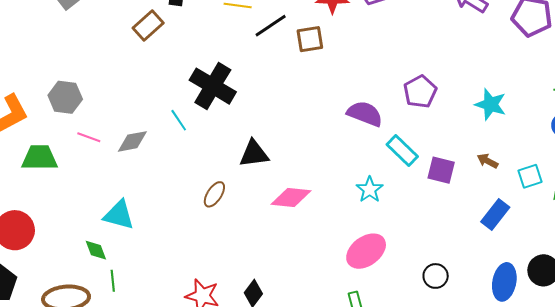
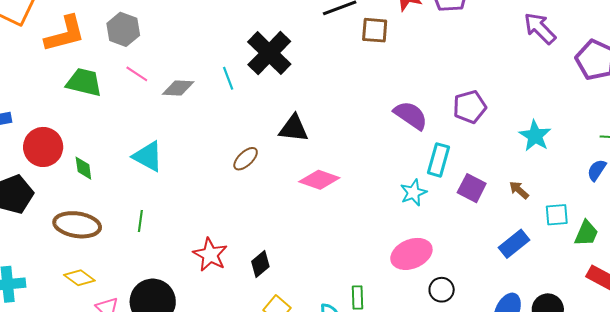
cyan rectangle: (402, 150) -> (438, 160), turned 48
cyan star: (370, 190) -> (413, 193), moved
green diamond: (96, 250) -> (83, 168), moved
pink ellipse: (366, 251) -> (411, 254), moved
green line: (113, 281) -> (140, 221), moved

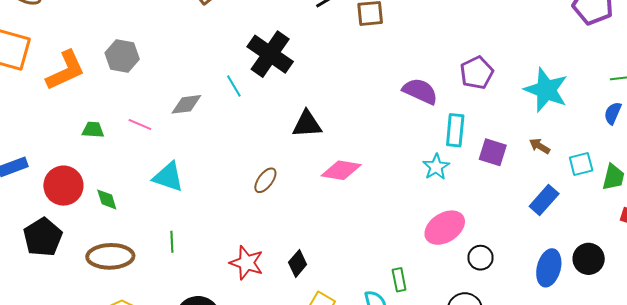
pink line: (137, 74) -> (140, 125), moved
green trapezoid: (84, 82) -> (93, 130), moved, size x0.6
cyan star: (535, 136) -> (546, 90), size x1.4
brown ellipse: (246, 159) -> (265, 180), moved

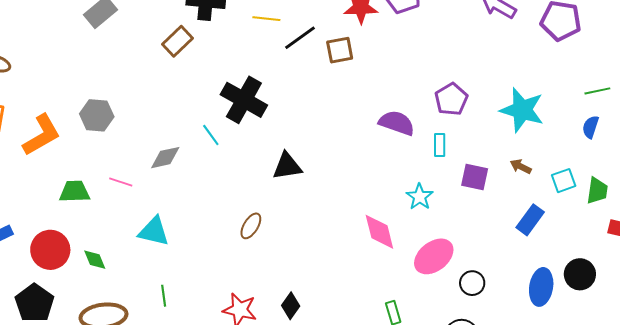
green trapezoid: (93, 130) -> (75, 192), size x1.4
cyan rectangle: (455, 130) -> (440, 145), moved, size x0.7
pink diamond: (341, 170) -> (379, 232), moved, turned 72

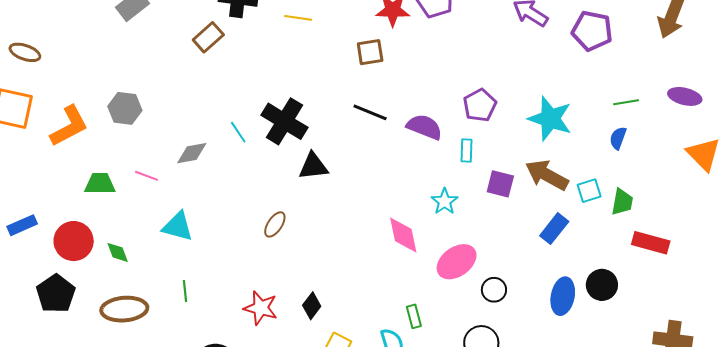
black line: (300, 38) -> (370, 112), moved, turned 56
black cross: (244, 100) -> (284, 121), moved
brown arrow: (521, 167) -> (547, 175), size x2.0

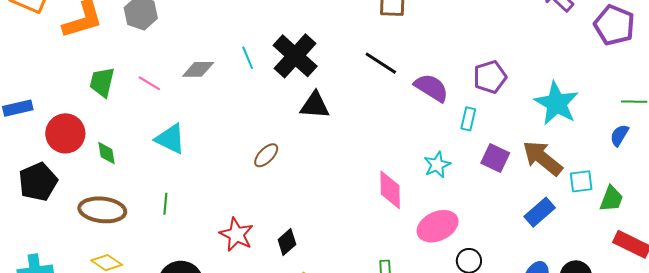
green trapezoid: (100, 184) -> (102, 82), turned -88

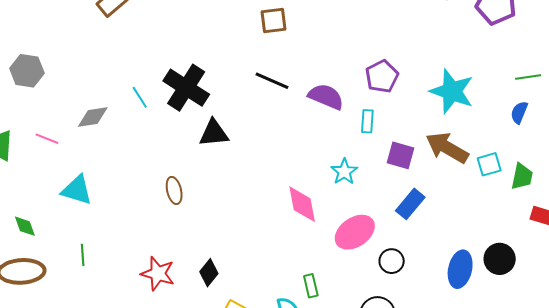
green diamond: (106, 153) -> (25, 226), moved
brown ellipse: (266, 155) -> (174, 190), turned -48
blue rectangle: (540, 212) -> (410, 204), moved

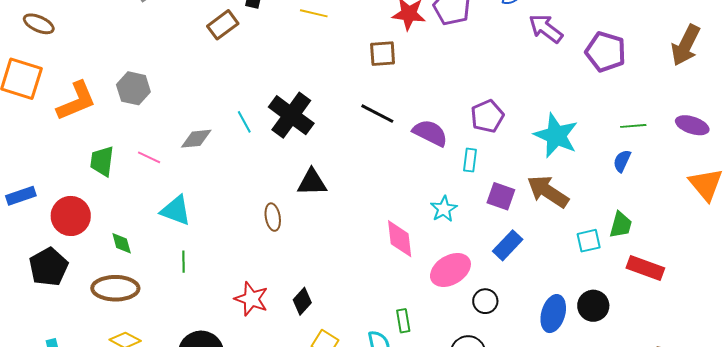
black triangle: (214, 133) -> (312, 182), moved
cyan square: (489, 164) -> (589, 241), moved
green line: (83, 255) -> (183, 262), moved

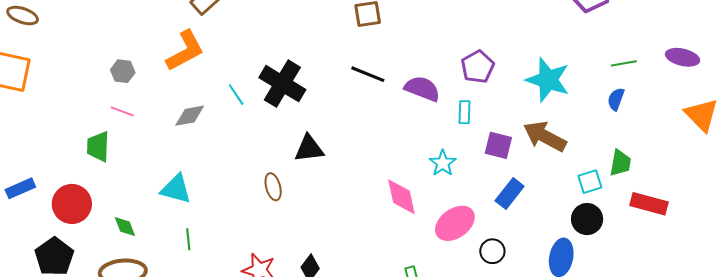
gray hexagon: (133, 88) -> (123, 71), size x0.7
orange L-shape: (76, 101) -> (185, 51), moved
pink line: (149, 157) -> (122, 111), moved
black circle: (593, 306) -> (587, 219), moved

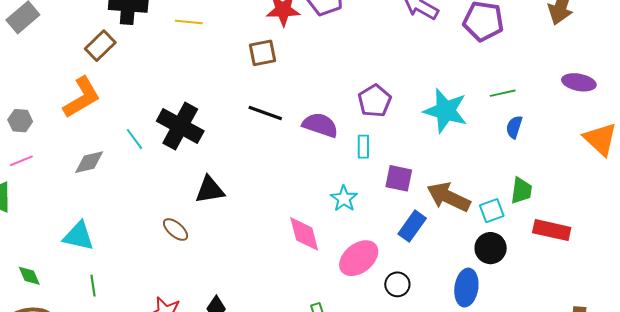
green line: (624, 63) -> (503, 93), moved
pink line: (122, 111) -> (21, 161), turned -40
brown arrow: (545, 136) -> (449, 197), moved
brown ellipse: (273, 187) -> (176, 230), turned -32

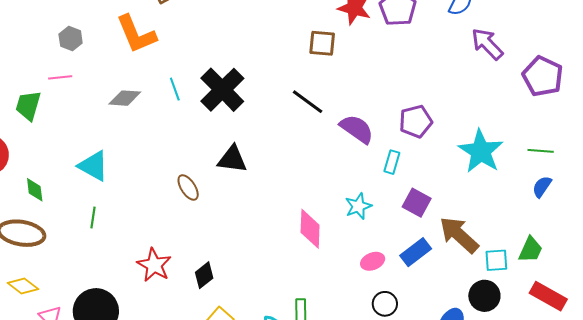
orange L-shape: (82, 97) -> (136, 34), turned 81
pink ellipse: (359, 258) -> (373, 261), moved, size x0.6

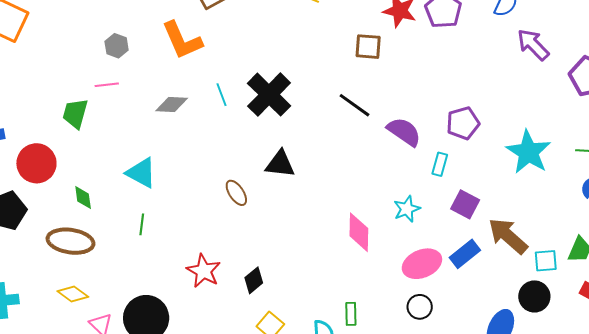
pink ellipse: (373, 261) -> (422, 264), size x1.6
black circle: (385, 304) -> (420, 307), moved

